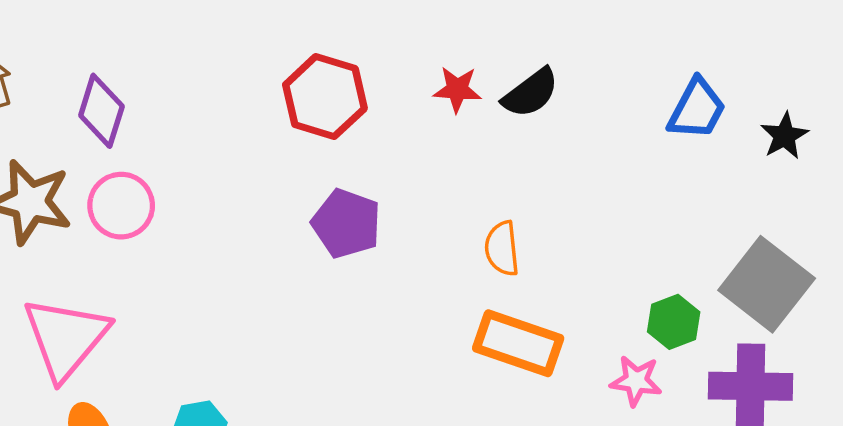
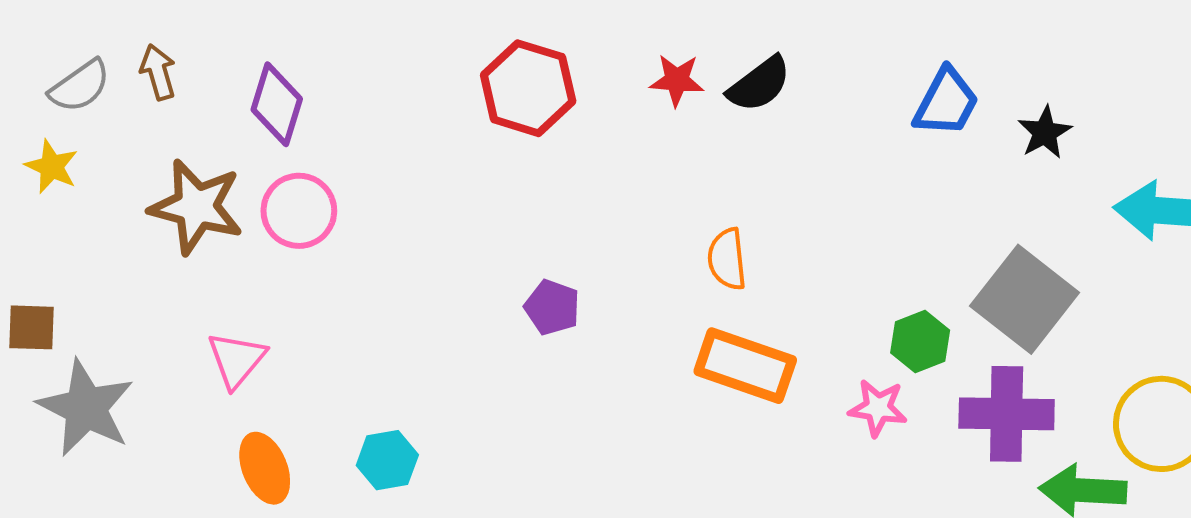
purple pentagon: (346, 223) -> (552, 307), moved, size x0.7
pink triangle: (66, 338) -> (237, 360), size x0.6

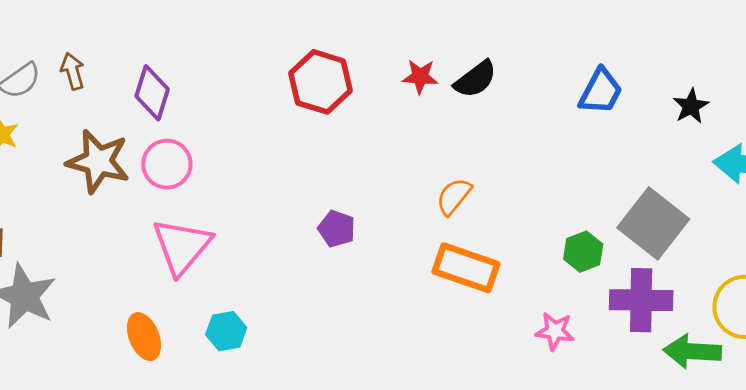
black star: (1045, 132) -> (691, 106), moved
orange semicircle: (727, 259) -> (454, 196), turned 45
pink triangle: (237, 360) -> (182, 246), moved, size x1.5
pink star: (878, 408) -> (555, 331), moved

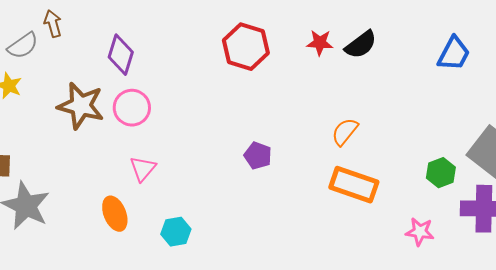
brown arrow: (73, 71) -> (53, 24), moved
pink triangle: (182, 246) -> (143, 169), size x0.6
orange ellipse: (144, 337) -> (115, 214), moved

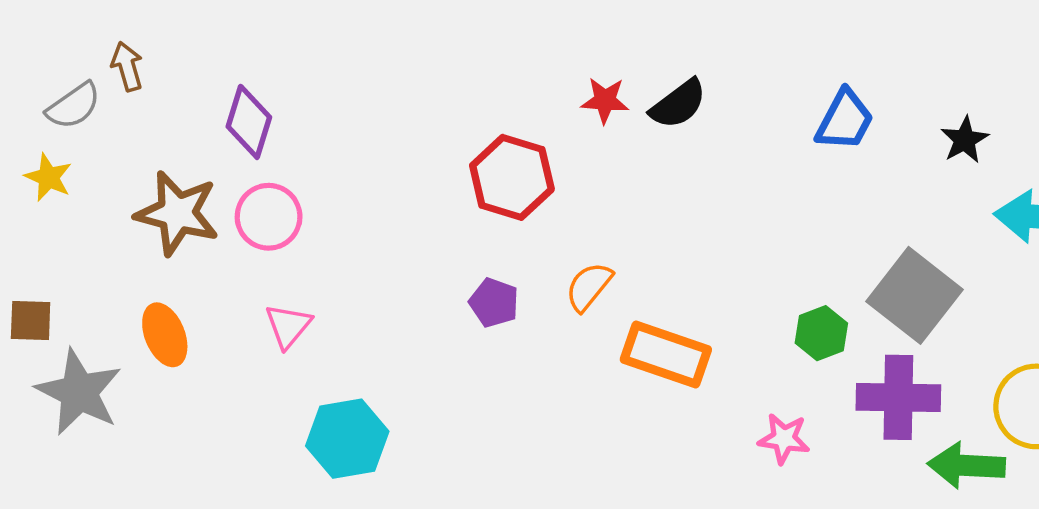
red hexagon: (246, 47) -> (512, 177), moved
orange semicircle: (345, 132) -> (589, 287), moved
orange ellipse: (115, 214) -> (165, 335), moved
cyan hexagon: (176, 232) -> (347, 439), size x1.5

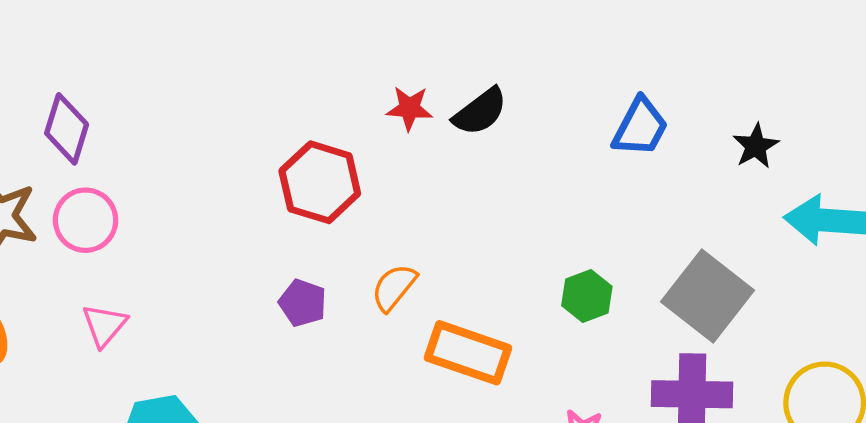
green hexagon: (821, 333) -> (587, 296), moved

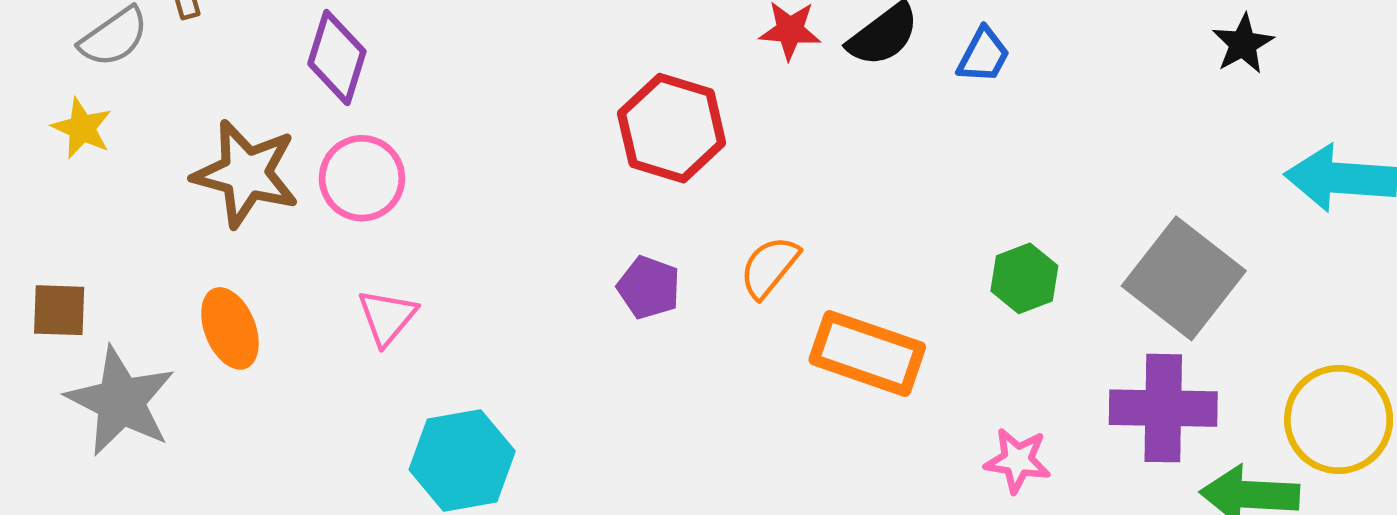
blue trapezoid: (640, 127) -> (983, 55), moved, size x0.7
black star: (756, 146) -> (1243, 44), moved

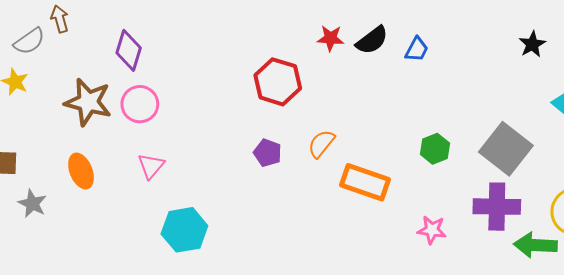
gray star: (121, 401) -> (32, 203), size x0.6

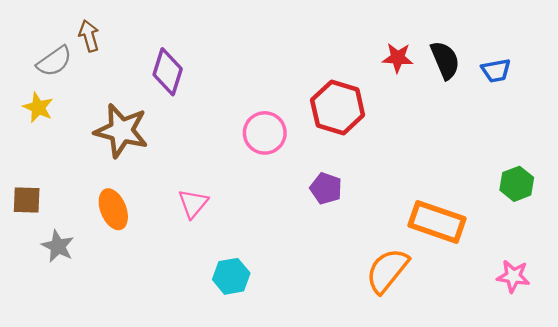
black semicircle: (372, 40) -> (445, 60), turned -76
blue trapezoid: (417, 49) -> (496, 71), turned 52
pink circle: (140, 104) -> (265, 133), moved
orange semicircle: (321, 144) -> (387, 271), moved, size x1.4
cyan hexagon: (184, 230) -> (231, 276), size x0.7

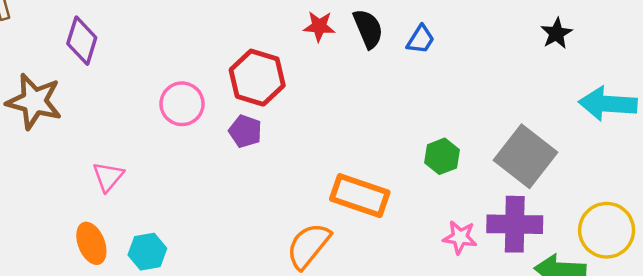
blue trapezoid: (496, 71) -> (421, 39), turned -48
purple pentagon: (326, 188) -> (245, 131), moved
orange ellipse: (113, 209) -> (91, 243), moved
pink star: (513, 276) -> (460, 237), moved

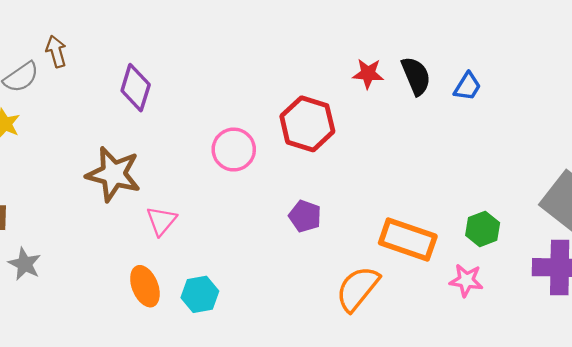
brown star: (34, 101) -> (113, 174), moved
purple pentagon: (245, 131) -> (305, 216), moved
green hexagon: (442, 156) -> (483, 229), moved
pink star: (460, 237) -> (466, 280), moved

